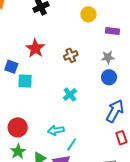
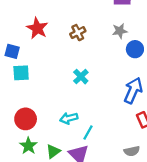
blue circle: (109, 77) -> (135, 49), moved
cyan square: (25, 81) -> (21, 73), moved

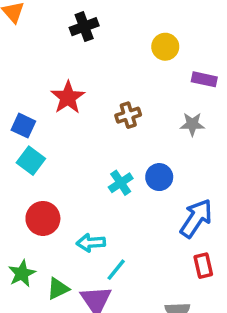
blue circle: (135, 49) -> (159, 177), moved
cyan square: (21, 73) -> (31, 161), turned 30
red circle: (26, 119) -> (43, 218), moved

